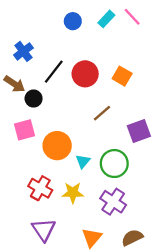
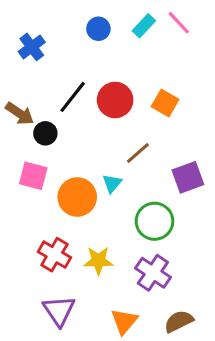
blue cross: (23, 51) -> (32, 47), moved
pink square: (25, 130) -> (33, 176), turned 30
cyan triangle: (83, 161) -> (112, 183), moved

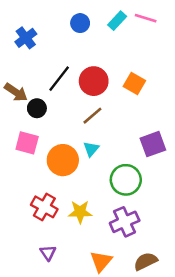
pink line: (179, 23) -> (146, 18), turned -30
brown line: (138, 153) -> (92, 116), moved
purple cross: (153, 273) -> (125, 222), turned 32
purple triangle: (59, 311) -> (48, 253), size x0.6

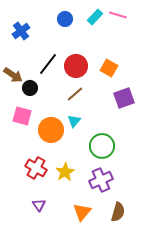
purple square: (153, 144) -> (124, 98), moved
yellow star: (80, 212) -> (65, 172), turned -30
brown semicircle: (146, 261) -> (118, 212), turned 132

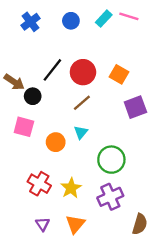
blue cross: (21, 31) -> (30, 22), moved
orange circle: (51, 130) -> (56, 142), size x0.7
orange triangle: (82, 212) -> (75, 224), moved
brown semicircle: (118, 212) -> (140, 224), moved

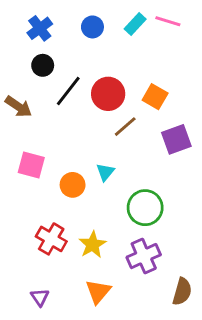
black circle: (33, 96) -> (43, 65), moved
brown line: (82, 103) -> (125, 127), moved
purple triangle: (43, 224) -> (40, 297), moved

